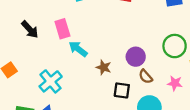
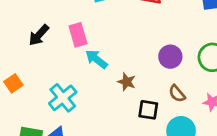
black arrow: (30, 29) -> (39, 35), turned 84
purple circle: (136, 57) -> (170, 57), moved

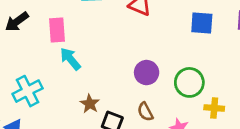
brown star: (127, 82) -> (90, 104), moved

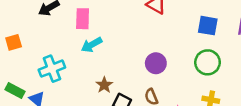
cyan arrow: (70, 59) -> (92, 45), turned -85
green circle: (189, 82) -> (208, 62), moved

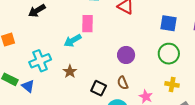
pink rectangle: (83, 19) -> (87, 24), moved
brown star: (104, 85) -> (70, 71), moved

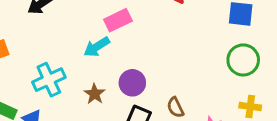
pink rectangle: (87, 24) -> (118, 20), turned 66
purple circle: (126, 55) -> (132, 83), moved

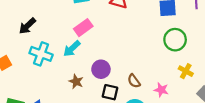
cyan cross: (49, 80) -> (41, 54), moved, turned -35
yellow cross: (250, 106) -> (186, 71), turned 32

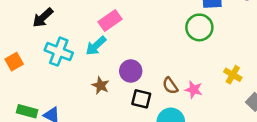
green circle: (175, 40) -> (199, 27), moved
pink star: (161, 90) -> (194, 90), moved

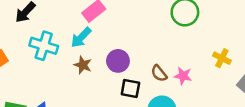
brown star: (101, 85) -> (83, 65), moved

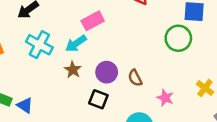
brown semicircle: (159, 73) -> (135, 78), moved
black square: (130, 89) -> (98, 99), moved

